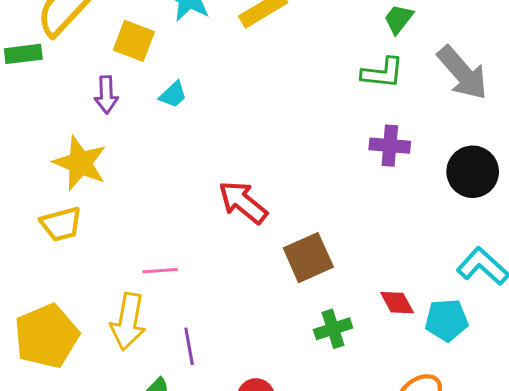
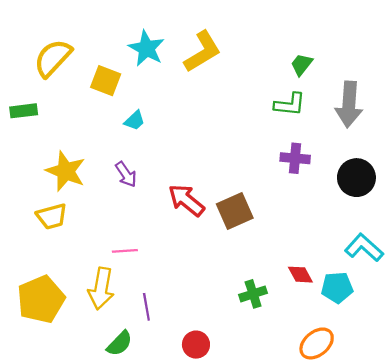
green rectangle: (23, 54) -> (24, 111), moved
gray arrow: (462, 73) -> (349, 104), turned 45
purple arrow: (106, 95) -> (126, 174), moved, turned -32
brown square: (308, 258) -> (235, 211), moved

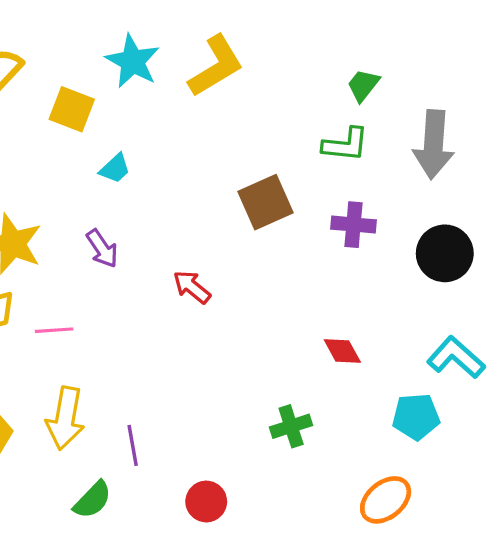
red arrow: (186, 200) -> (192, 287), size x0.7
brown square: (235, 211) -> (265, 202), moved
pink line: (125, 251) -> (54, 330), moved
red diamond: (300, 275) -> (342, 351), moved

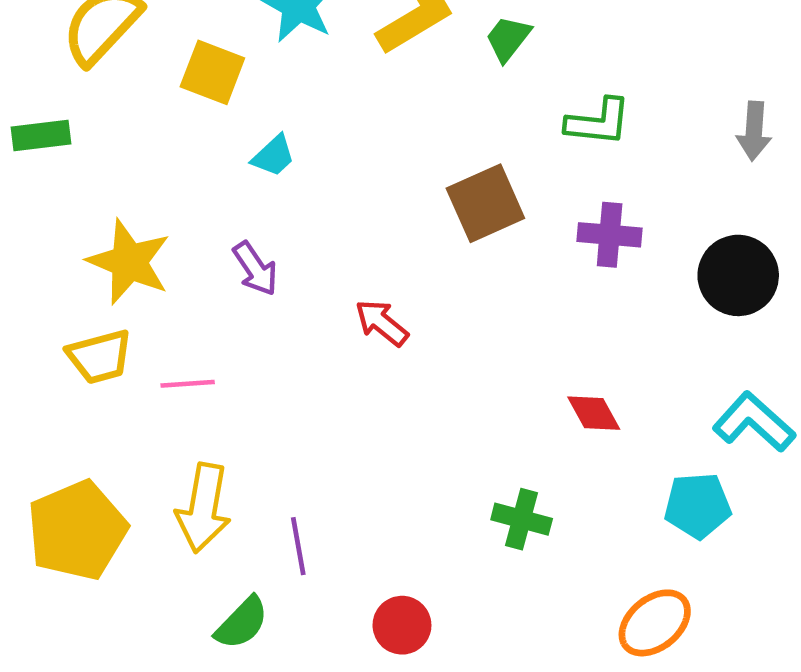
green trapezoid: (363, 85) -> (508, 39), moved
gray arrow: (434, 144) -> (754, 131), moved, size x0.6
green cross: (291, 426) -> (522, 519), turned 33

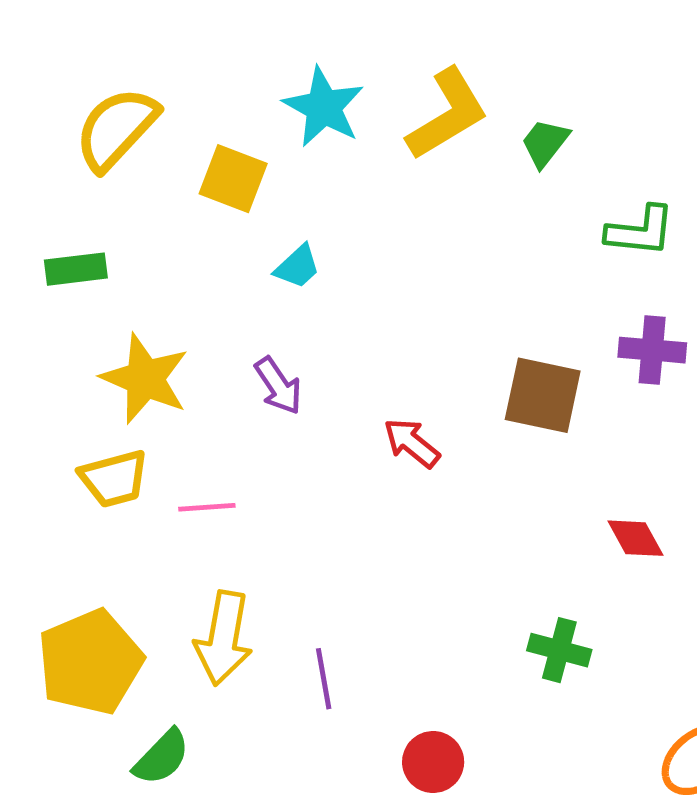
green rectangle: (41, 136) -> (76, 269), moved
brown square: (485, 203) -> (543, 395), moved, turned 36
green semicircle: (242, 623) -> (162, 757), moved

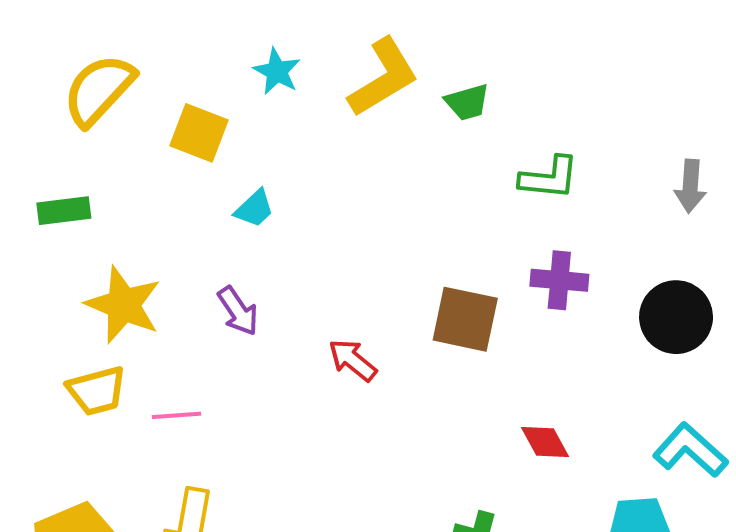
cyan star: (324, 107) -> (277, 71), size x0.7
green trapezoid: (545, 143) -> (467, 102), turned -144

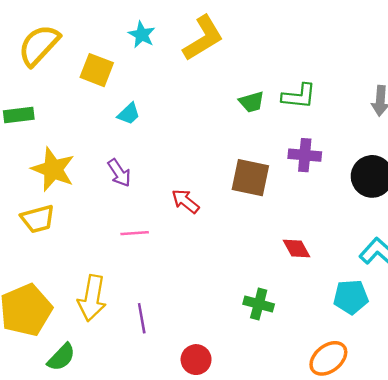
green trapezoid: (467, 102) -> (252, 102), moved
pink line: (177, 415) -> (135, 233), moved

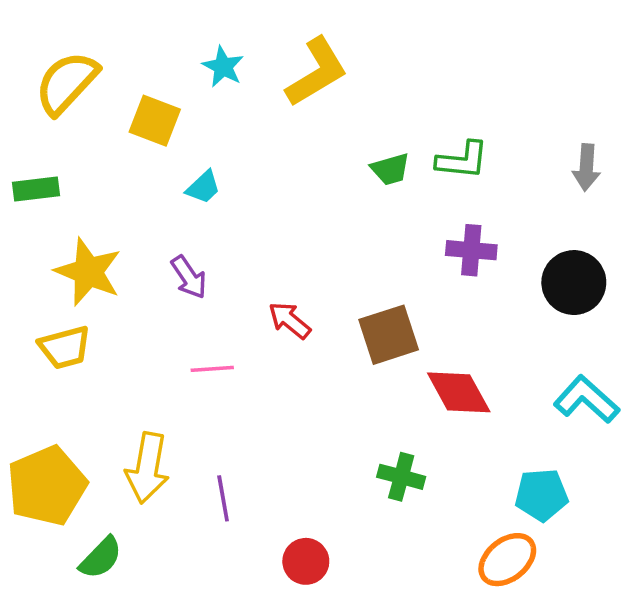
brown square: (250, 178) -> (389, 335), moved, turned -30
red diamond: (296, 248) -> (459, 392), size x1.5
cyan pentagon: (351, 297) -> (541, 495), moved

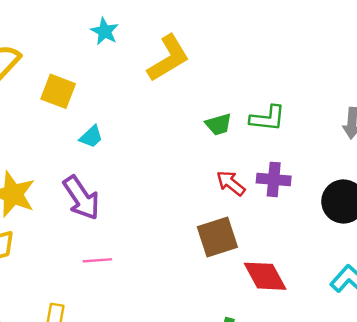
cyan star: (223, 67) -> (105, 31), moved
purple arrow: (189, 277) -> (81, 198), size x1.5
red arrow: (290, 320) -> (231, 183), moved

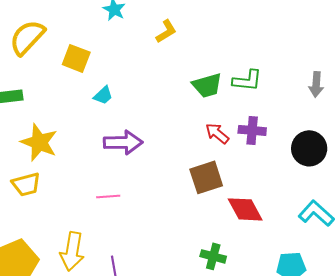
yellow L-shape: (168, 58) -> (166, 31), size x0.6
green trapezoid: (219, 124) -> (207, 85), size x1.4
purple arrow: (81, 198) -> (123, 142), moved, turned -57

